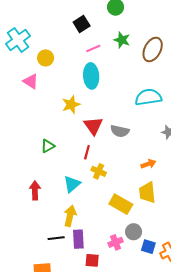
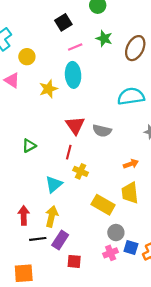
yellow star: (71, 105) -> (48, 89), moved
red arrow: (35, 190) -> (24, 215), moved
purple rectangle: (78, 239) -> (60, 240), turned 36
pink cross: (116, 242) -> (111, 253), moved

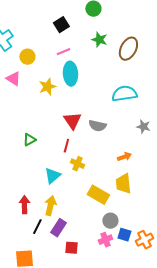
pink line: (75, 47) -> (63, 52), moved
black line: (38, 239) -> (37, 227), turned -56

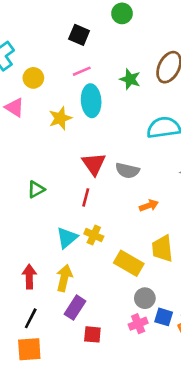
black square: (61, 25) -> (79, 35), turned -35
green star: (99, 40) -> (130, 79), moved
orange arrow: (124, 157) -> (149, 205), moved
yellow cross: (77, 164) -> (94, 235), moved
black line: (37, 227) -> (31, 318), moved

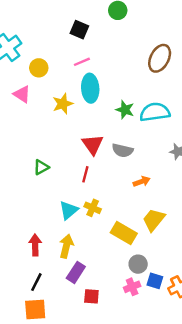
green star: (130, 79) -> (125, 110), moved
yellow trapezoid: (162, 248) -> (154, 220), turned 45

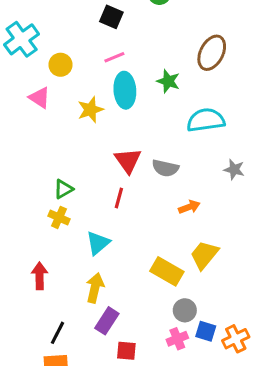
green star: (125, 110) -> (168, 81), moved
yellow cross: (93, 208) -> (59, 217), moved
red arrow: (35, 245) -> (40, 276), moved

